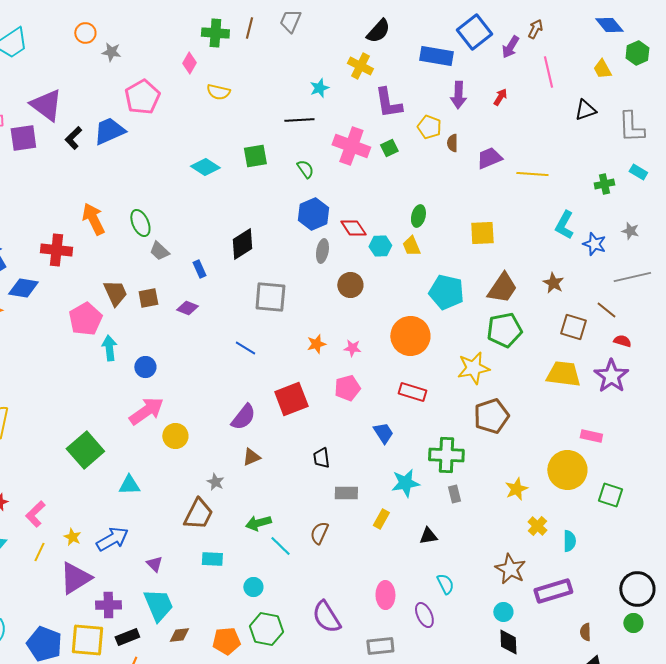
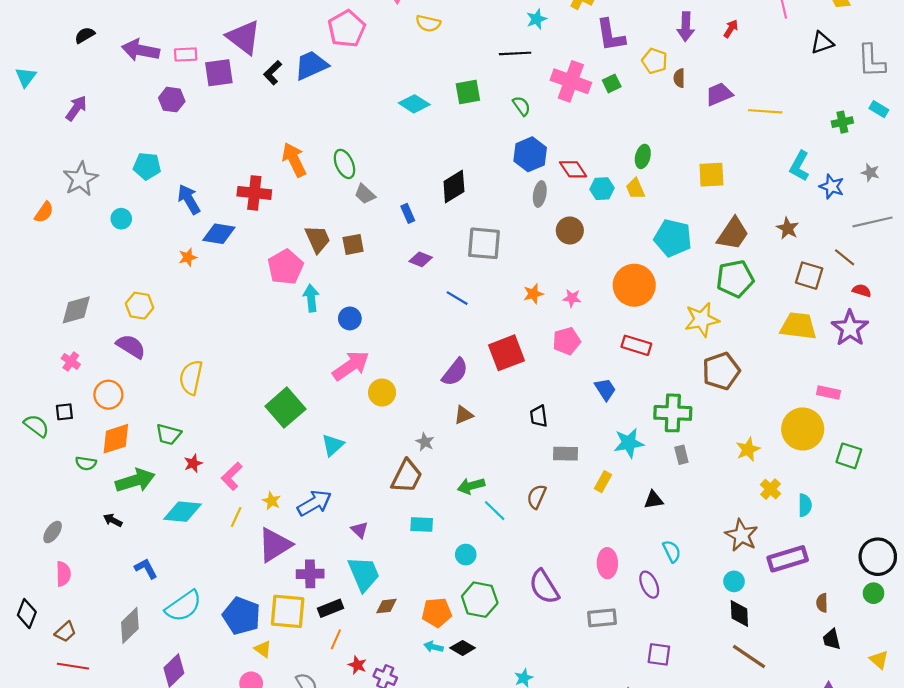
purple diamond: (187, 308) -> (421, 259), moved
cyan triangle: (129, 485) -> (333, 445), turned -40

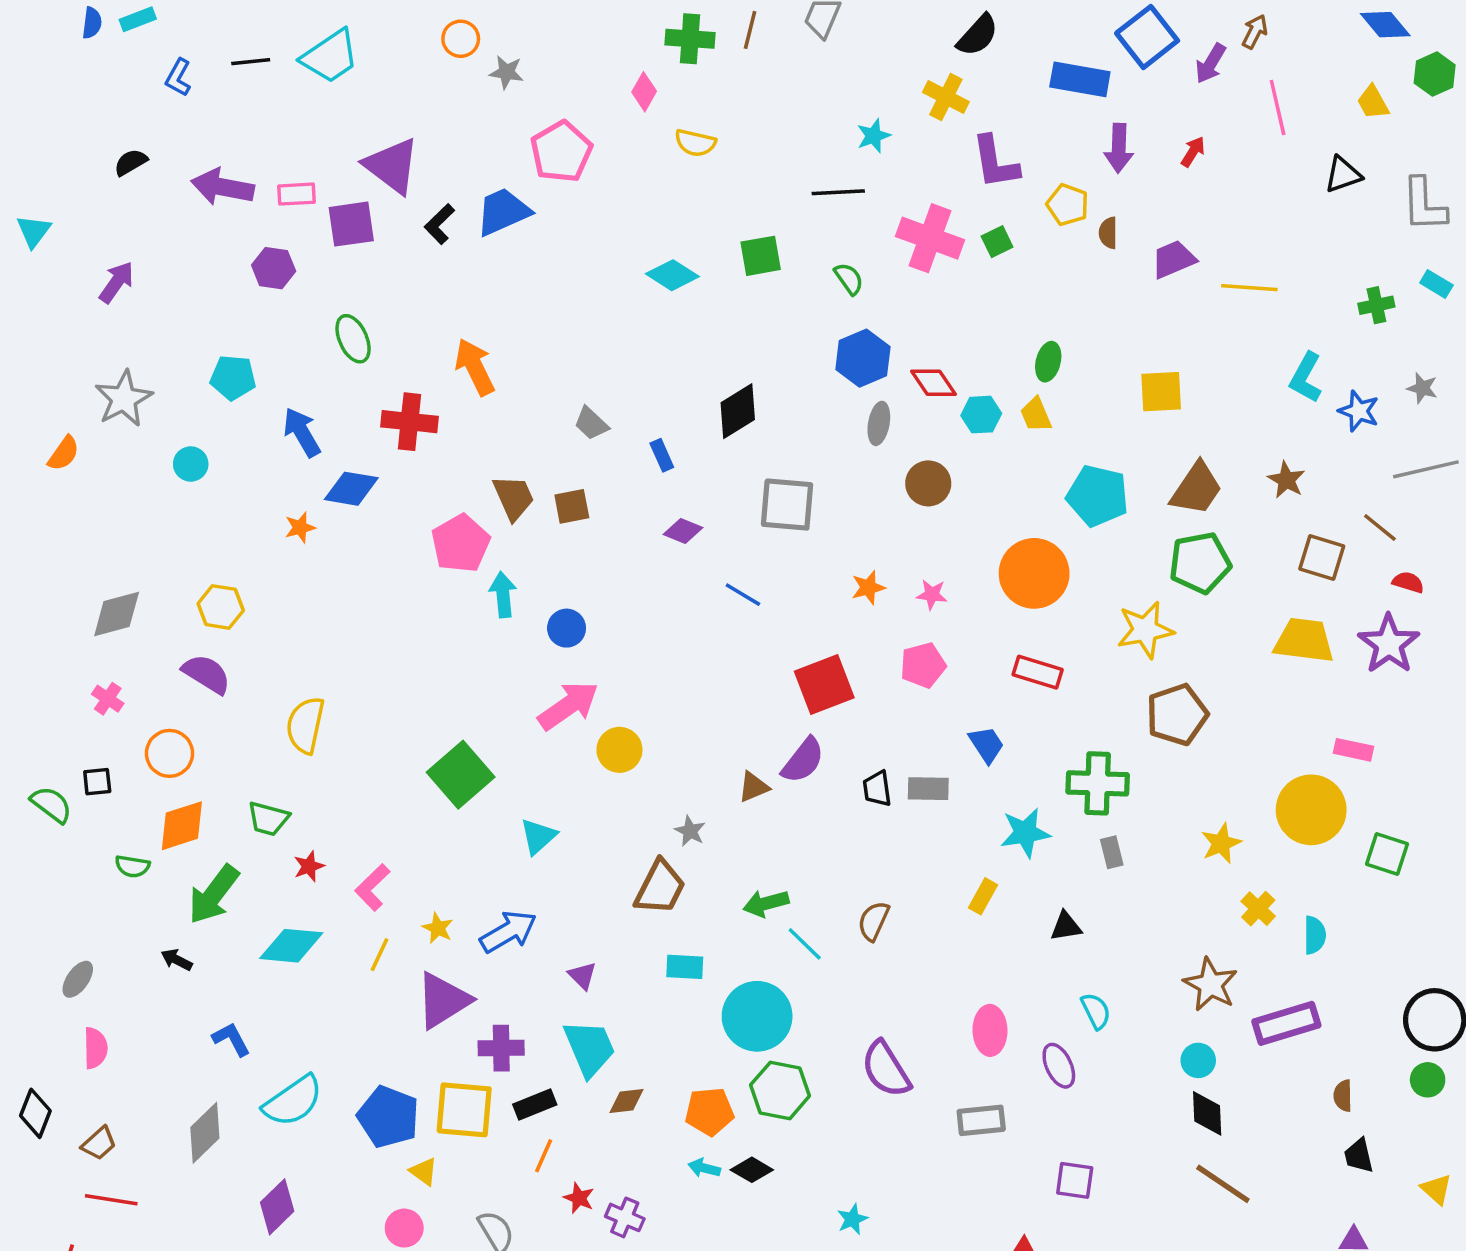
green ellipse: (344, 164) -> (353, 339), moved
purple semicircle: (455, 372) -> (803, 760), moved
gray rectangle: (566, 454) -> (928, 789), moved
green arrow: (135, 481) -> (214, 895), turned 144
cyan circle: (466, 555) -> (757, 1016), size x2.0

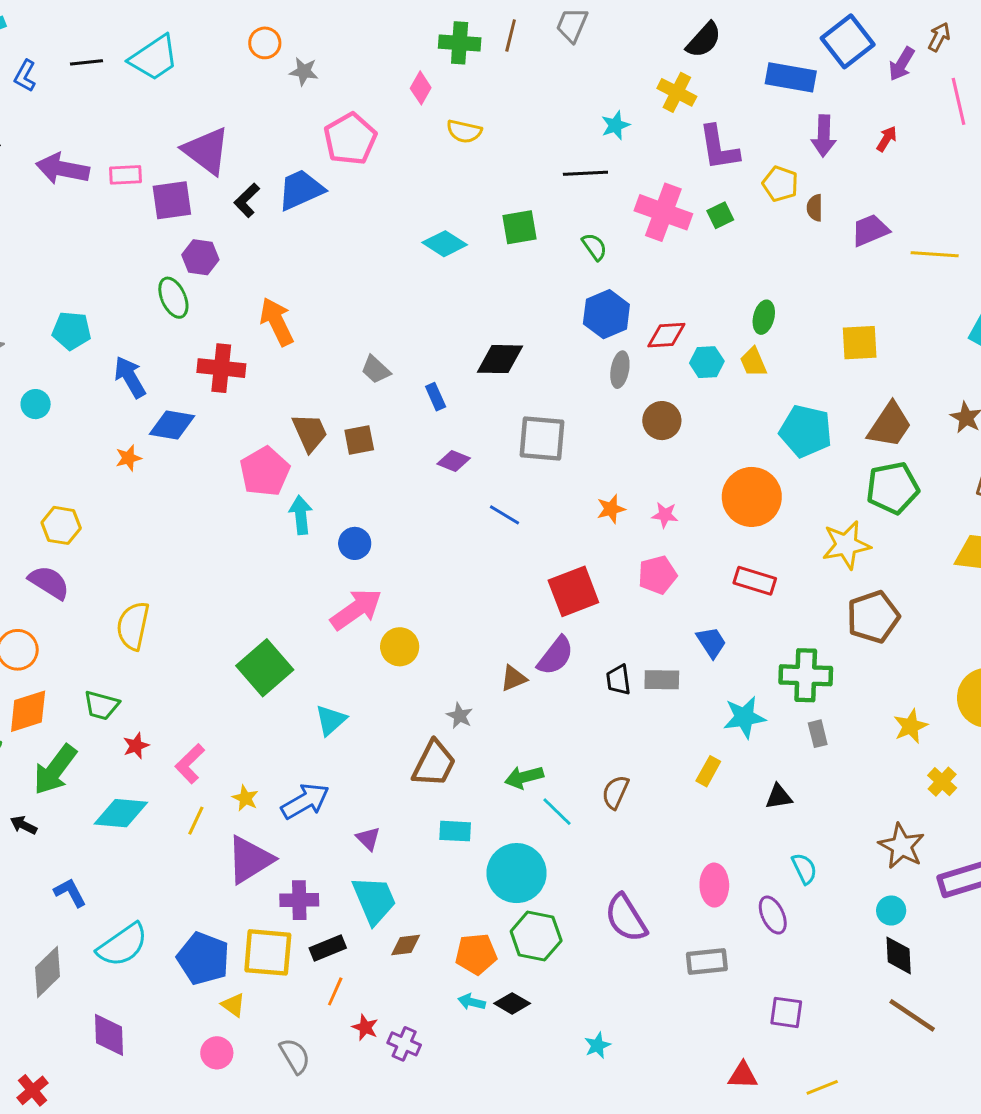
purple hexagon: (274, 268) -> (200, 257), moved
red diamond: (934, 383) -> (666, 335), turned -60
black diamond: (738, 411) -> (500, 359), turned 33
purple diamond: (277, 1207) -> (109, 1035), turned -48

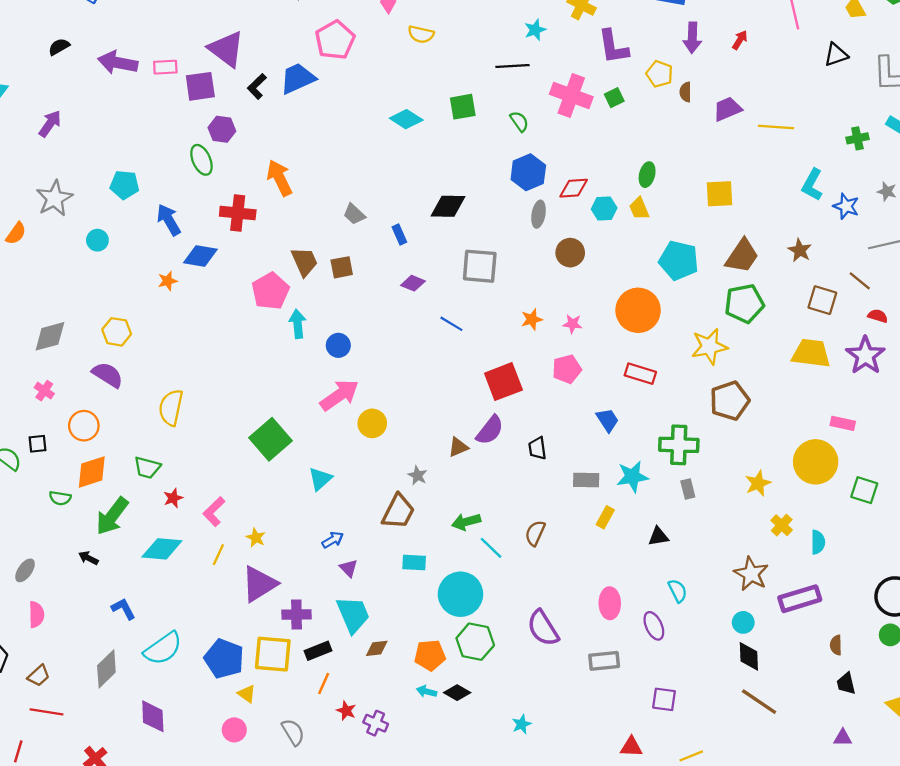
gray rectangle: (662, 680) -> (586, 480), moved
blue arrow: (305, 801) -> (333, 540), moved, size x0.6

